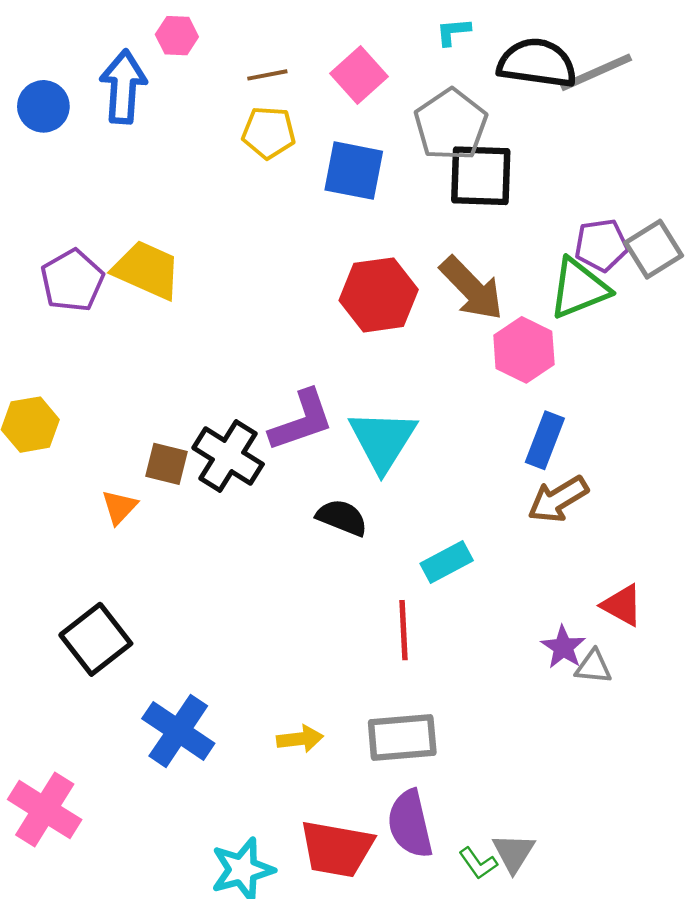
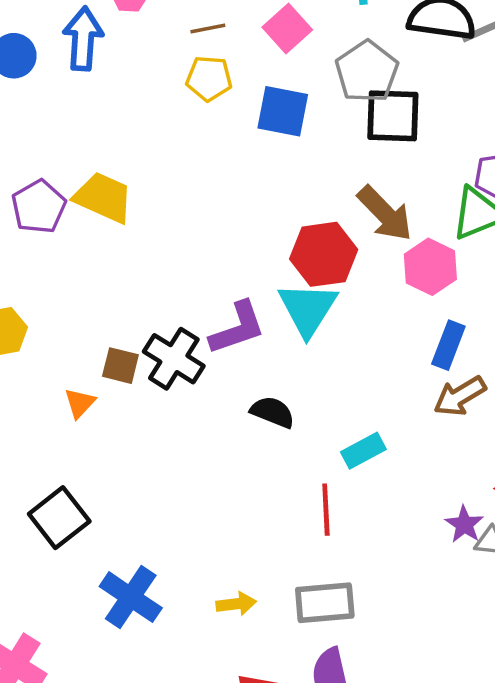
red hexagon: (379, 295) -> (324, 254), moved
cyan triangle: (383, 440) -> (308, 309), moved

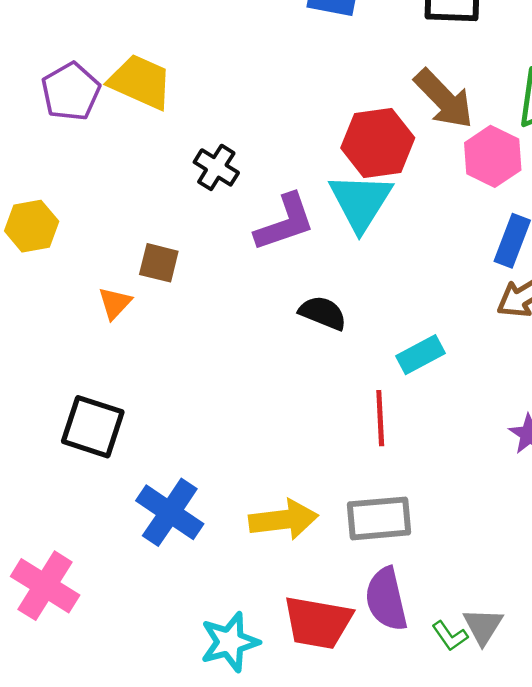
black cross: (174, 359) -> (216, 167), moved, size x0.7
black square: (59, 518) -> (93, 427), turned -34
yellow arrow: (236, 604) -> (284, 520), size x1.6

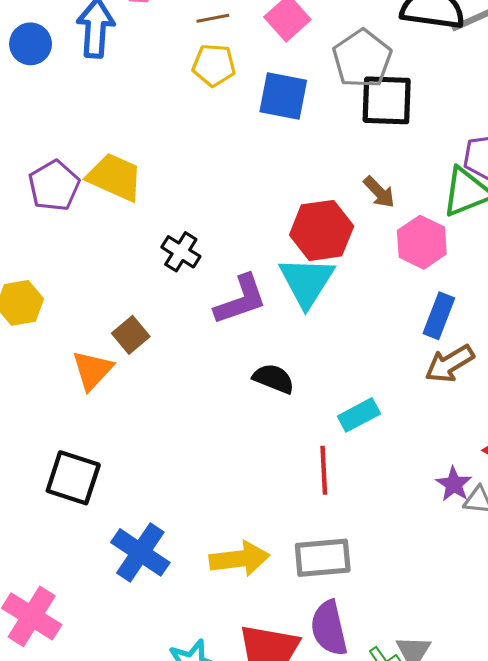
brown arrow: (444, 99) -> (379, 192), size x0.6
brown square: (159, 263) -> (131, 335), turned 36
orange triangle: (115, 303) -> (92, 370), size x1.4

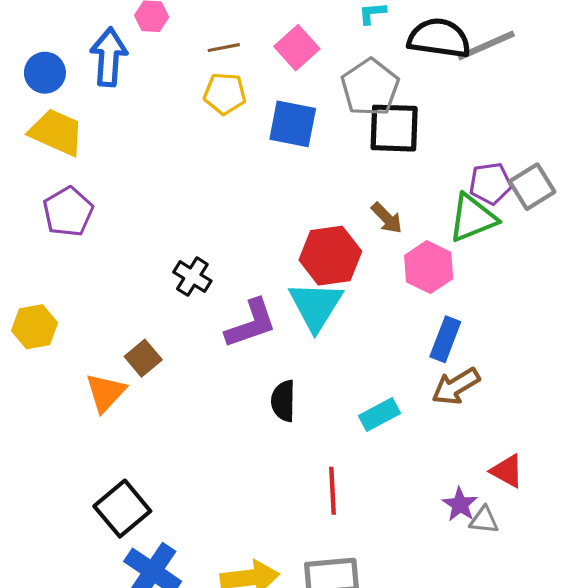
yellow trapezoid: (115, 177) -> (56, 132), moved
black semicircle: (274, 379) -> (283, 401), turned -111
cyan rectangle: (359, 415) -> (379, 415), moved
black square: (73, 478) -> (122, 509), moved, turned 32

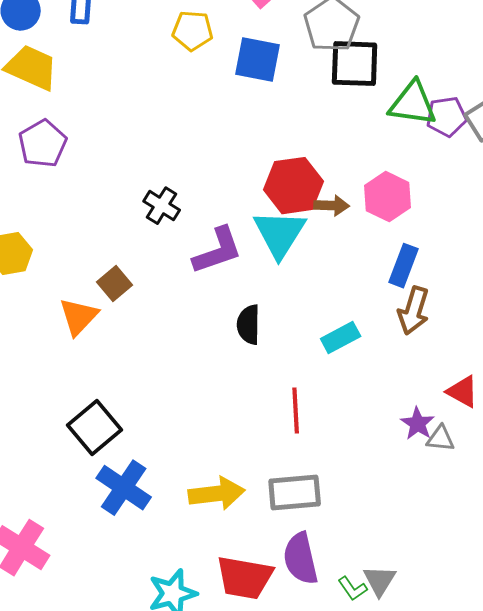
brown arrow: (387, 218) -> (332, 206), moved, turned -44
green triangle: (473, 218) -> (413, 104), moved, turned 30
brown arrow: (456, 386) -> (414, 311), turned -42

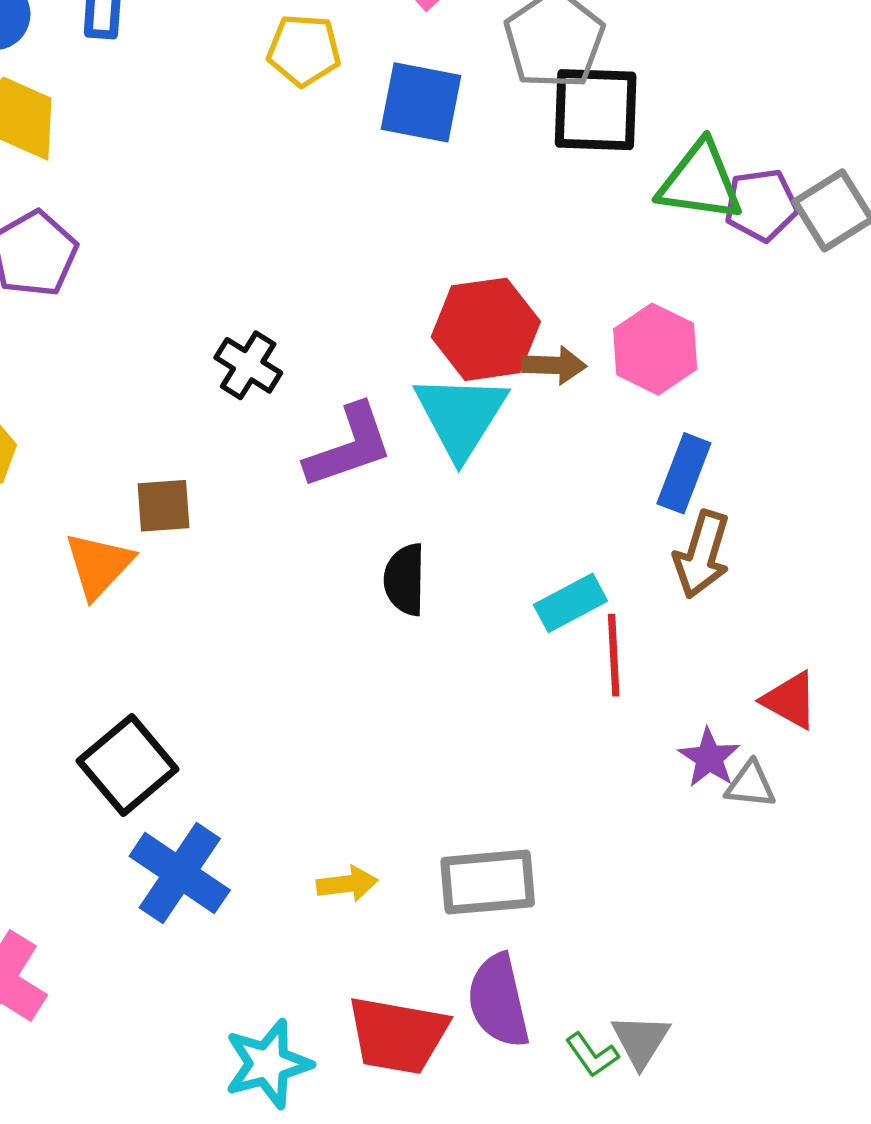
brown square: (115, 284) -> (164, 506), turned 36
red line: (296, 411) -> (614, 655), moved
yellow arrow: (217, 494) -> (347, 884), size x0.6

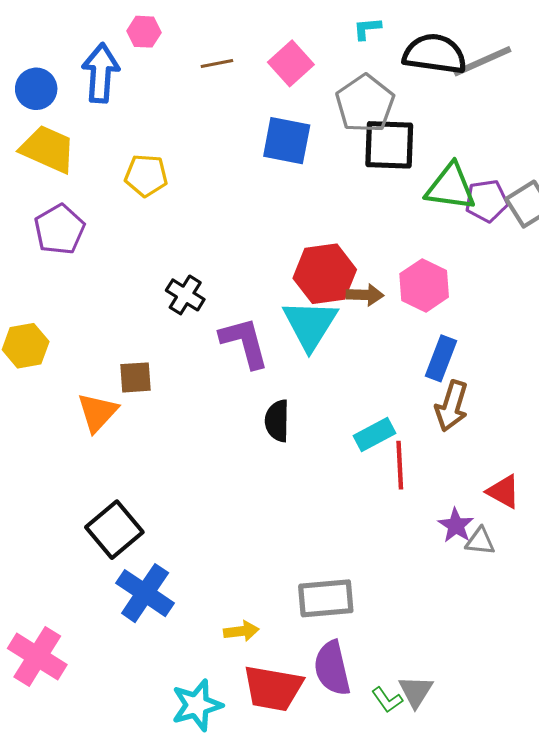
yellow pentagon: (304, 50) -> (146, 175), moved
purple L-shape: (349, 446) -> (244, 343), turned -86
yellow arrow: (347, 884) -> (241, 631), moved

